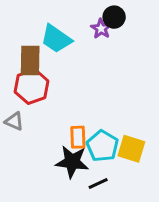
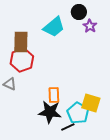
purple star: (101, 29) -> (90, 26), moved
cyan trapezoid: (56, 39) -> (54, 27), moved, turned -75
cyan pentagon: (102, 146) -> (78, 113), moved

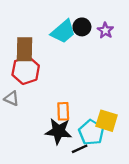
black circle: (79, 12) -> (82, 27), moved

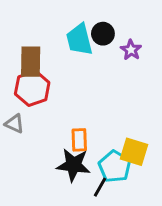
purple star: (105, 30) -> (131, 50), moved
cyan trapezoid: (63, 32) -> (79, 40), turned 116
black line: (80, 149) -> (100, 187), turned -35

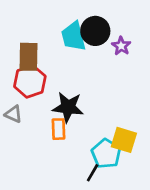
black circle: (103, 34) -> (95, 31), size x1.4
orange rectangle: (79, 140) -> (58, 129), moved
black star: (73, 165) -> (68, 107), moved

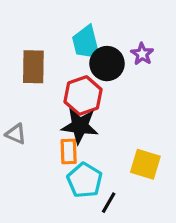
black circle: (95, 31) -> (107, 64), moved
red hexagon: (30, 81) -> (83, 96), moved
cyan pentagon: (106, 154) -> (85, 180), moved

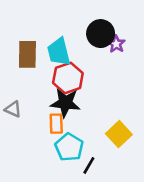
cyan trapezoid: (86, 43) -> (59, 52), moved
black circle: (107, 64) -> (101, 34), moved
yellow square: (145, 164) -> (119, 134), turned 30

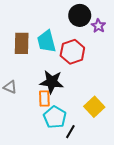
black circle: (101, 34) -> (80, 15), moved
purple star: (116, 44) -> (98, 26), moved
red hexagon: (68, 78) -> (72, 52), moved

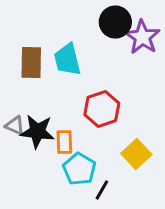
purple star: (98, 26) -> (142, 37), size x1.6
red hexagon: (72, 52) -> (102, 109), moved
black star: (52, 82) -> (37, 131), moved

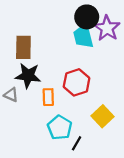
cyan trapezoid: (67, 60) -> (83, 36), moved
black star: (37, 131) -> (28, 76), moved
orange rectangle: (64, 142) -> (48, 97), moved

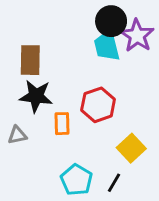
gray triangle: (11, 95) -> (17, 135), moved, turned -35
cyan pentagon: (60, 128) -> (76, 180), moved
black line: (77, 143) -> (114, 183), moved

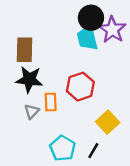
gray triangle: (17, 135) -> (32, 111), moved, turned -35

